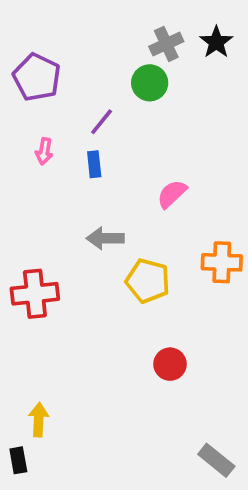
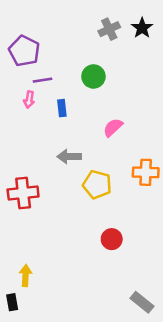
green circle: (150, 83) -> (93, 76), moved
purple line: (102, 122) -> (42, 80), moved, turned 42

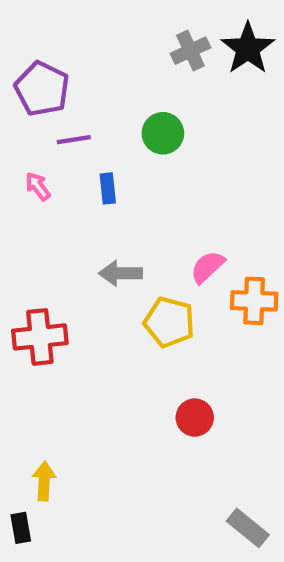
black star: (142, 28) -> (248, 48), size x1.4
pink arrow: (29, 100) -> (38, 186), moved, turned 133
pink semicircle: (113, 127) -> (207, 267), moved

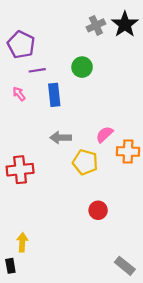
blue rectangle: (108, 188) -> (54, 95), size x1.5

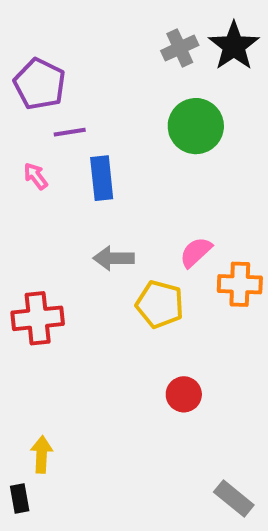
green circle: (82, 67) -> (196, 126), moved, size x1.4

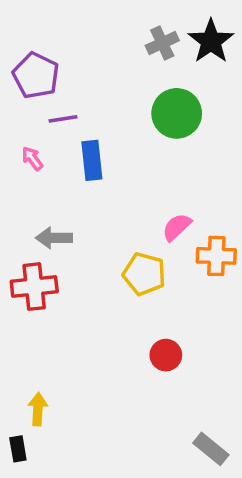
gray arrow: (114, 258) -> (54, 238), moved

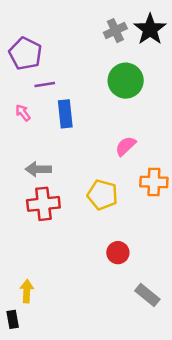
pink semicircle: (177, 227) -> (126, 146), moved
red cross: (34, 287) -> (43, 204), moved
gray rectangle: (211, 449) -> (147, 295), moved

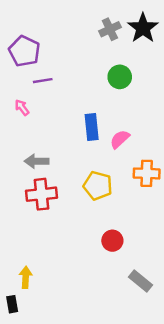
green circle: (126, 81) -> (120, 77), size x0.7
blue rectangle: (65, 114) -> (92, 127), moved

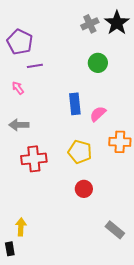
gray arrow: (37, 161) -> (19, 125), moved
red circle: (112, 241) -> (84, 189), moved

